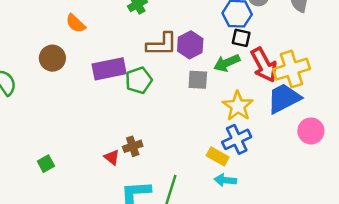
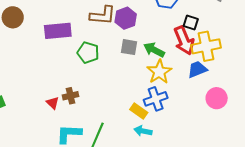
black square: (241, 38) -> (191, 22), moved
green arrow: (227, 63) -> (154, 50), moved, turned 45
green pentagon: (139, 80) -> (88, 53), moved, turned 30
blue trapezoid: (284, 98) -> (197, 69), size x0.7

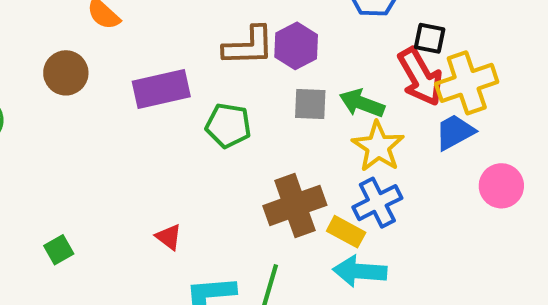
brown cross: (71, 96) -> (295, 205), moved, size x1.8
cyan arrow: (143, 131) -> (360, 271), size x1.4

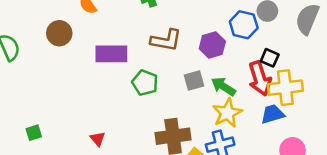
purple hexagon: (296, 46) -> (212, 45), moved
gray square: (310, 104) -> (194, 81), turned -30

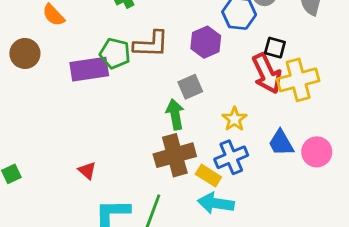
green pentagon: (145, 83) -> (115, 53), moved
green arrow: (223, 86) -> (175, 114), moved, turned 55
yellow star: (227, 113) -> (234, 119), size x0.7
blue trapezoid: (273, 114) -> (281, 143), moved, turned -95

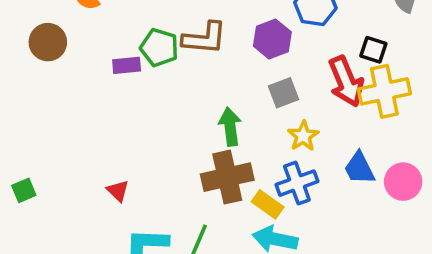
black square: (275, 48) -> (373, 50), moved
purple rectangle: (89, 69) -> (127, 65), size x0.6
gray square: (190, 87) -> (284, 93), moved

